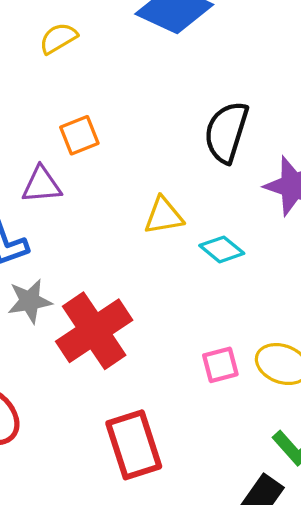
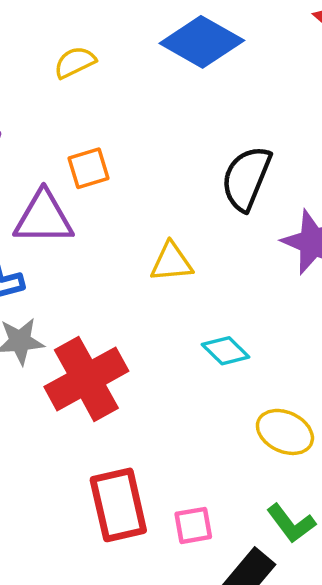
purple triangle: (42, 185) -> (43, 218), size x1.4
cyan diamond: (222, 249) -> (226, 351), moved
pink square: (220, 365) -> (193, 525), moved

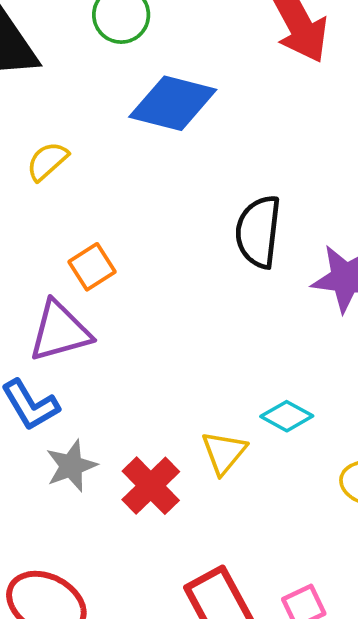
yellow triangle: (171, 262) -> (224, 453), moved, turned -30
red cross: (86, 379) -> (151, 486), size x0.7

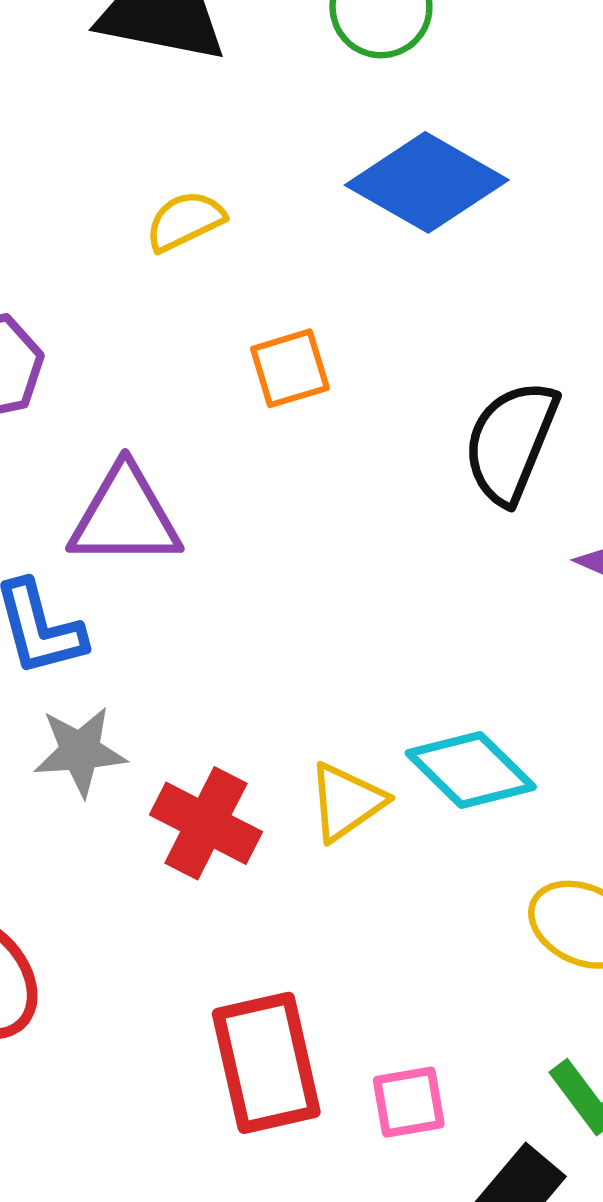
orange square: (92, 267) -> (290, 368), moved
cyan diamond: (287, 416) -> (471, 770), size x1.4
red cross: (151, 486) -> (206, 823), turned -34

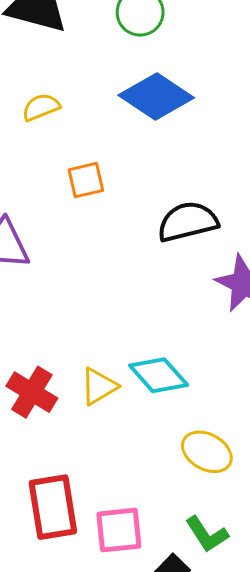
black semicircle: (511, 442) -> (188, 222), turned 50
pink square: (409, 1102) -> (119, 530), size x1.4

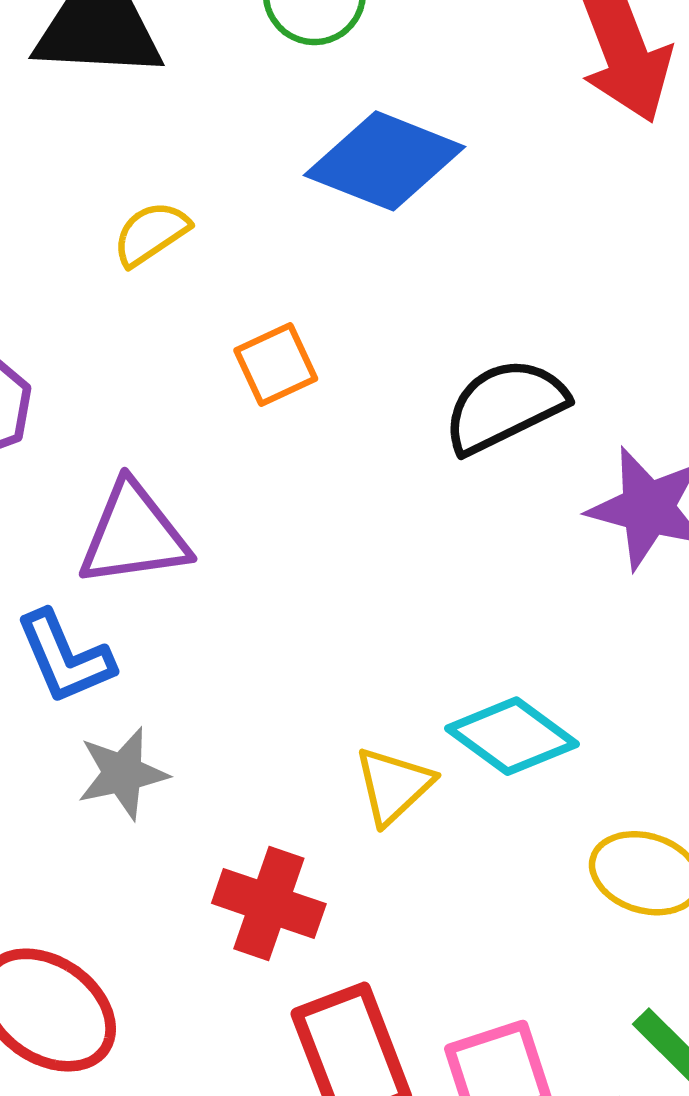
red cross: (32, 392) -> (269, 904), moved

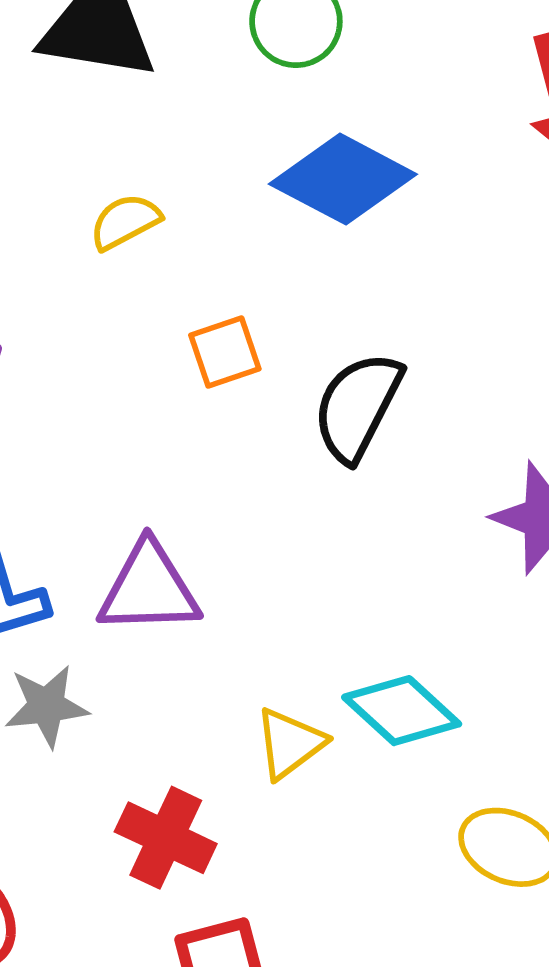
black semicircle: (505, 406) -> (357, 407), moved, turned -43
purple triangle: (134, 535) -> (149, 589), moved

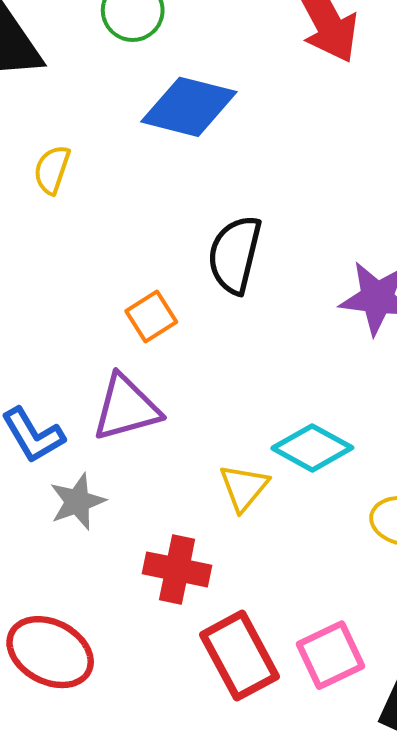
yellow semicircle: (125, 222) -> (52, 170), turned -30
orange square: (225, 352) -> (151, 317), moved

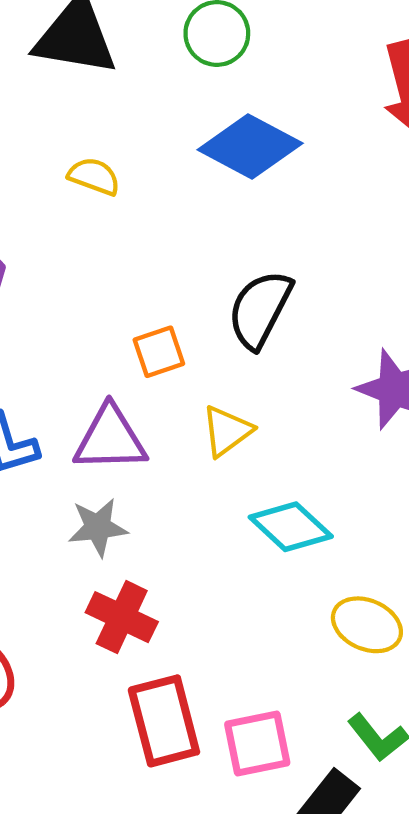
yellow semicircle: (52, 170) -> (94, 176), turned 78
yellow triangle: (244, 487) -> (227, 431), moved
gray star: (77, 502) -> (98, 527), moved

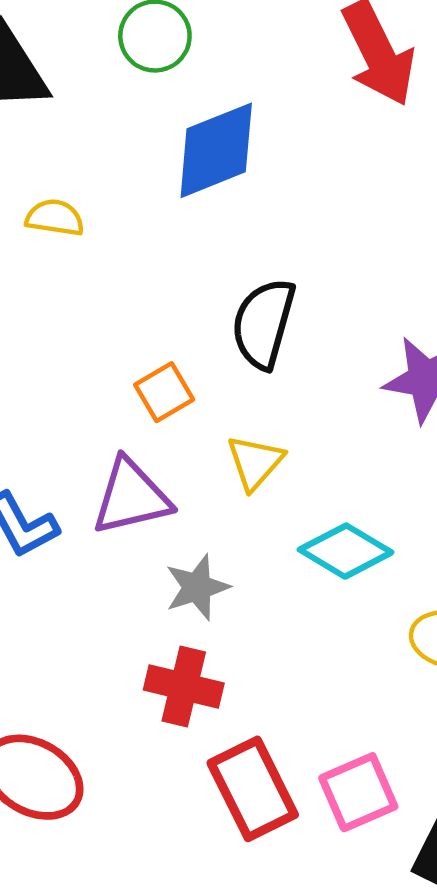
blue diamond: (250, 146) -> (216, 150), turned -38
gray star: (98, 527) -> (197, 587), moved

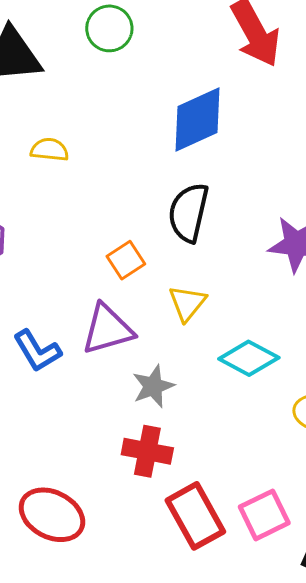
blue diamond: (216, 150) -> (198, 120), moved

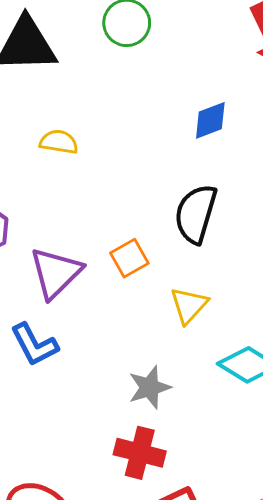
blue diamond: (198, 120) -> (210, 120), size x0.6
purple triangle: (108, 329) -> (56, 273), moved, turned -32

